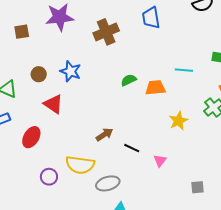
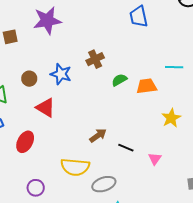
brown cross: (106, 32) -> (95, 59), moved, size x0.7
purple circle: (49, 177) -> (36, 188), moved

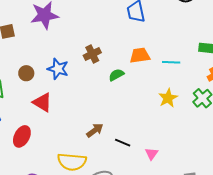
orange trapezoid: (146, 86) -> (140, 55), moved
yellow star: (171, 118) -> (168, 98), moved

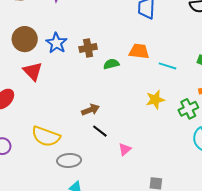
brown cross: (92, 54) -> (88, 48), moved
brown circle: (26, 73) -> (25, 39), size x1.6
brown arrow: (95, 130) -> (90, 110), moved

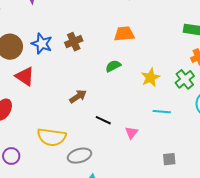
green semicircle: (111, 64) -> (113, 66), moved
cyan line: (167, 66) -> (162, 112), moved
brown arrow: (90, 110) -> (78, 96), moved

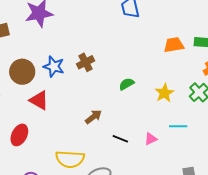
orange trapezoid: (124, 34) -> (174, 45), moved
pink triangle: (132, 133) -> (151, 139), moved, turned 32

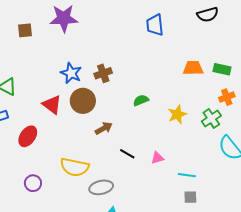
brown circle: (22, 72) -> (83, 101), moved
cyan line: (178, 126) -> (187, 175), moved

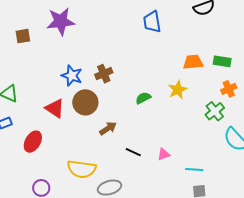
yellow star: (177, 114) -> (178, 90), moved

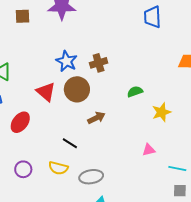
yellow star: (178, 90) -> (161, 112), moved
black line: (133, 152) -> (70, 143), moved
yellow semicircle: (82, 169) -> (58, 168), moved, size x0.7

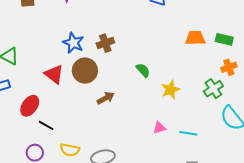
green semicircle: (135, 92) -> (143, 70), turned 70
black line: (70, 143) -> (46, 125), moved
cyan line: (177, 169) -> (188, 133), moved

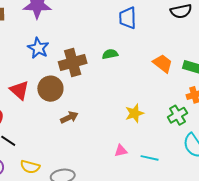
orange trapezoid: (195, 38) -> (163, 63), turned 35
blue star: (73, 43) -> (38, 48), moved
brown cross: (105, 43) -> (73, 63), size x1.5
green semicircle: (143, 70) -> (110, 54), moved, turned -63

